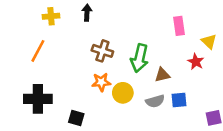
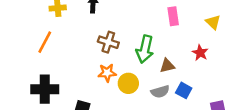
pink rectangle: (179, 26) -> (173, 16), moved
yellow triangle: (209, 41) -> (213, 22), moved
blue square: (179, 100) -> (184, 90), turned 35

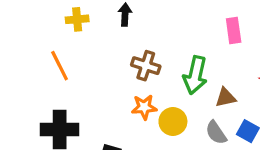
orange line: (45, 42) -> (60, 66), turned -55
gray semicircle: (160, 92) -> (216, 133), turned 72

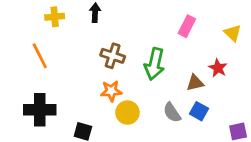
pink rectangle: (234, 30) -> (187, 26), turned 35
brown triangle: (226, 98) -> (195, 83), moved
yellow circle: (173, 121) -> (127, 113), moved

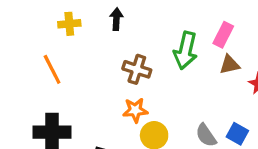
green arrow: (154, 64) -> (186, 50), moved
brown triangle: (195, 83) -> (230, 65), moved

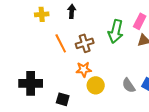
orange line: (52, 69) -> (61, 43), moved
brown cross: (137, 69) -> (85, 43), turned -36

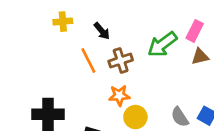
black arrow: (72, 11) -> (102, 31), moved, turned 136
green arrow: (116, 31) -> (162, 44), turned 40

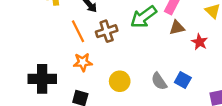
orange star: (119, 95) -> (83, 62), moved

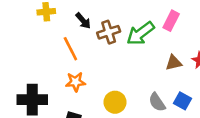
brown triangle: (177, 28) -> (174, 63), moved
brown cross: (107, 31) -> (109, 32), moved

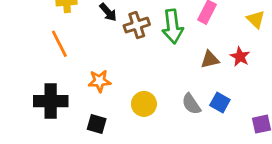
green arrow: (140, 33) -> (173, 27), turned -60
orange line: (70, 49) -> (59, 44), moved

